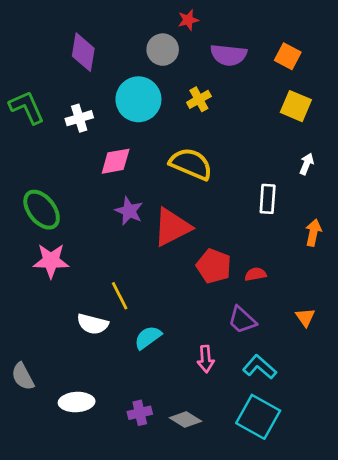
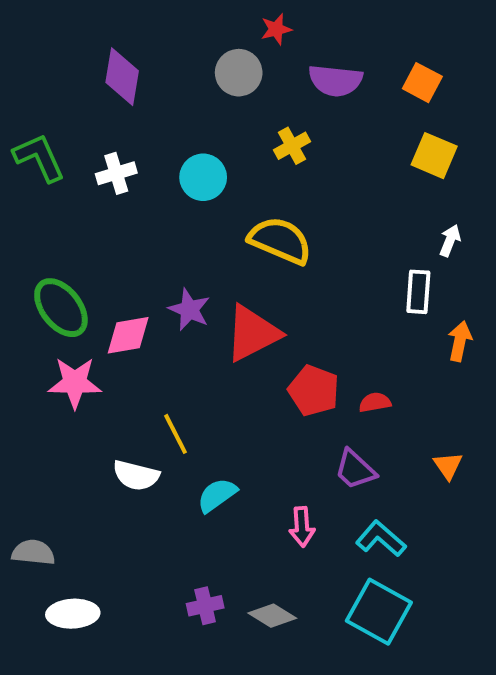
cyan circle: (138, 99) -> (203, 177), moved, size x0.7
pink diamond: (116, 161) -> (128, 335), moved
white rectangle: (268, 199) -> (418, 292), moved
gray semicircle: (23, 376) -> (33, 552), turned 124
white ellipse: (77, 402) -> (73, 614), moved

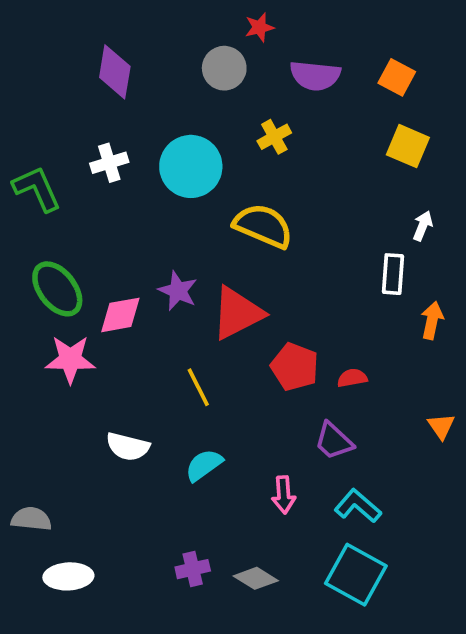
green L-shape: (39, 158) -> (37, 189), moved
cyan circle: (203, 177) -> (191, 166), size x1.4
yellow line: (175, 434) -> (198, 387), moved
orange triangle: (448, 466) -> (441, 426), moved

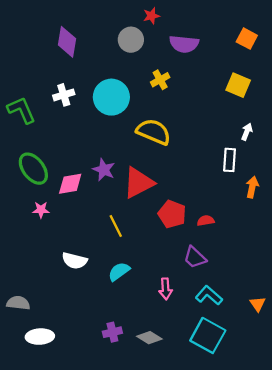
orange square: (397, 77) -> (247, 39), moved
pink star: (70, 359) -> (41, 210), size x0.6
orange triangle: (441, 426) -> (258, 304), moved

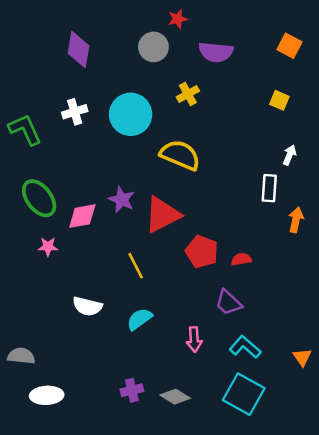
yellow square: (238, 85) -> (279, 100), size x0.7

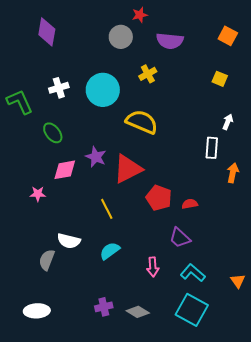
purple diamond: (78, 49) -> (47, 32), moved
green ellipse: (39, 198) -> (53, 133), moved, size x0.7
gray semicircle: (21, 356) -> (47, 260), moved, turned -75

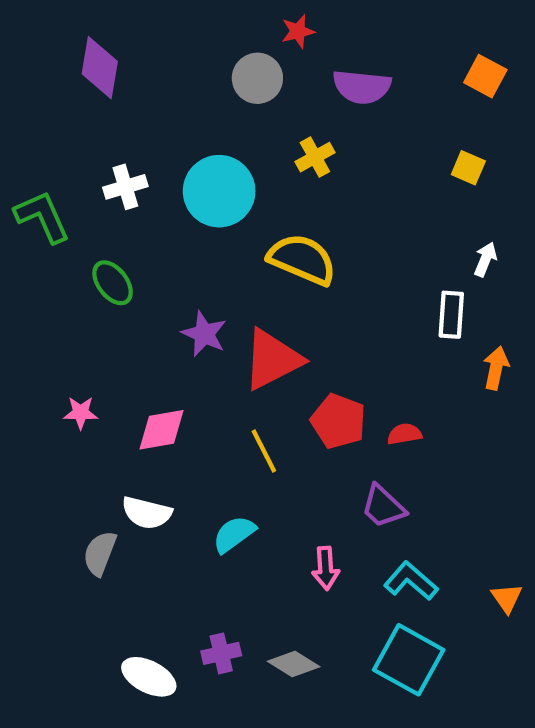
pink diamond: (65, 170) -> (162, 430), moved
yellow line: (107, 209) -> (264, 451), moved
white ellipse: (37, 311) -> (149, 677), moved, turned 30

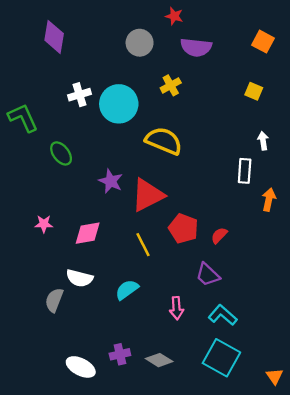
red star: (298, 31) -> (174, 16), moved, turned 30
white cross: (125, 187) -> (80, 95), moved
white arrow: (485, 259) -> (263, 141), turned -30
red semicircle: (404, 434) -> (219, 235), turned -36
orange triangle: (507, 598) -> (275, 376), moved

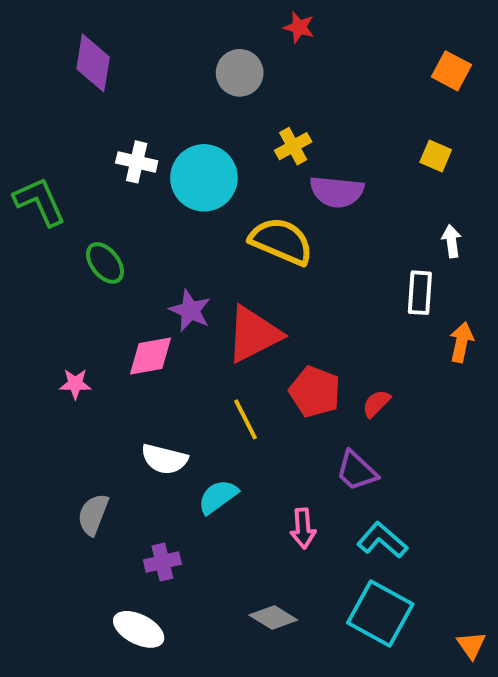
purple semicircle: (196, 47) -> (337, 192), moved
white cross: (80, 95) -> (137, 162), turned 30
pink diamond: (88, 233) -> (151, 356), moved
white semicircle: (80, 278) -> (164, 459), moved
purple cross: (120, 354) -> (162, 562), moved

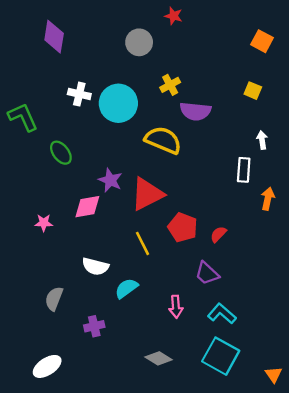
white ellipse: (139, 629) -> (47, 366), moved, turned -60

